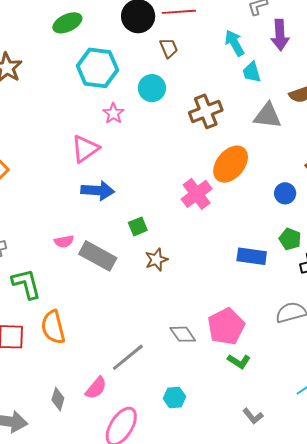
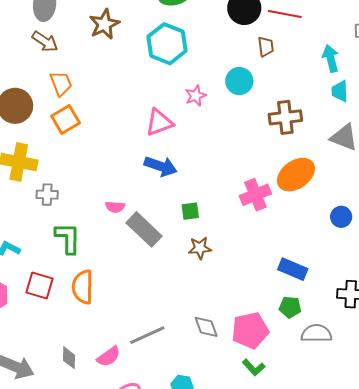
cyan hexagon: (97, 68) -> (167, 44), moved
green pentagon: (290, 239) -> (290, 307), moved, turned -30
gray diamond: (58, 399) -> (69, 358), turned -30

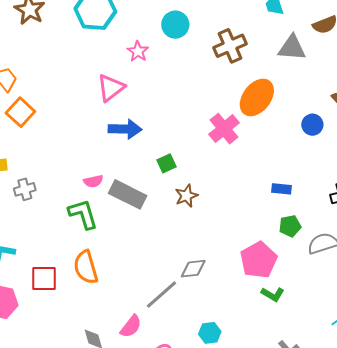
green L-shape: (68, 238) -> (83, 214), moved
blue rectangle: (293, 269) -> (281, 189), size x0.7
gray diamond: (206, 327) -> (193, 269), moved, turned -60

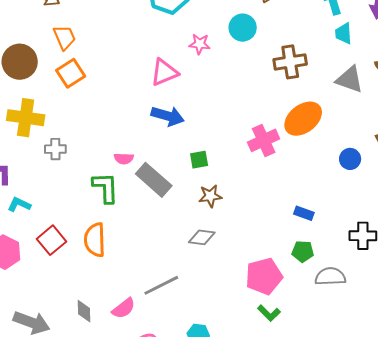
pink star: (138, 51) -> (200, 44), turned 30
gray diamond: (193, 269) -> (202, 237), moved
red square: (44, 279) -> (52, 240), turned 36

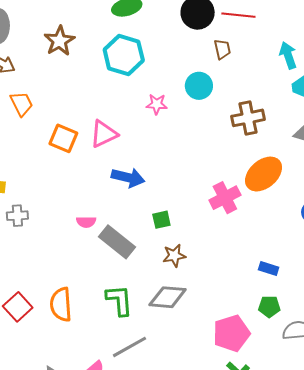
pink triangle: (164, 72) -> (104, 134), moved
orange square: (71, 73) -> (63, 138), moved, turned -32
green L-shape: (106, 188) -> (119, 300), moved
gray diamond: (202, 237) -> (168, 297), size x1.4

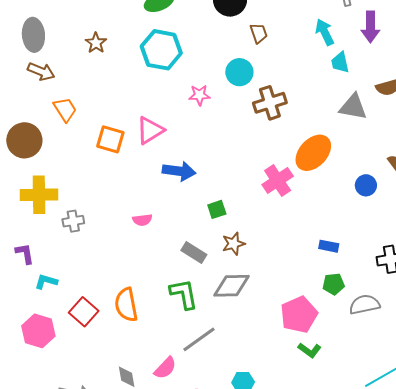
brown star: (59, 41) -> (96, 43), size x0.7
brown cross: (248, 118) -> (270, 103), moved
gray rectangle: (117, 242) -> (194, 253), moved, size x0.7

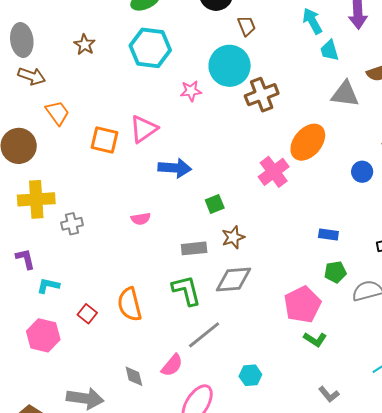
cyan circle: (239, 72) -> (230, 66), size x1.5
gray rectangle: (194, 253) -> (194, 248), turned -35
red square: (84, 312) -> (87, 314), size x0.7

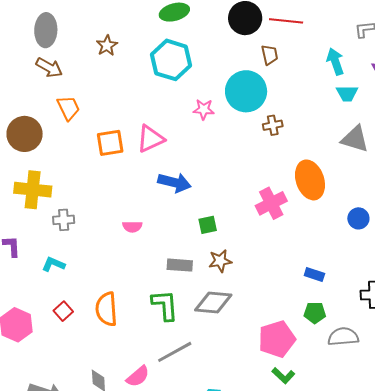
cyan trapezoid: (329, 50) -> (347, 93), turned -85
brown cross: (262, 95) -> (273, 125), size x0.6
orange square: (105, 140) -> (110, 143), turned -32
orange ellipse: (308, 142) -> (310, 180), turned -69
cyan L-shape: (48, 286) -> (53, 264), moved

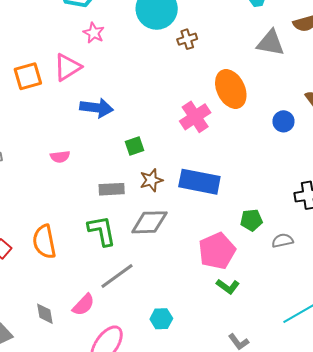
pink star: (204, 109) -> (94, 33), moved, turned 30
blue rectangle: (314, 275) -> (199, 182), moved, size x2.0
gray semicircle: (343, 337) -> (283, 241), size x0.7

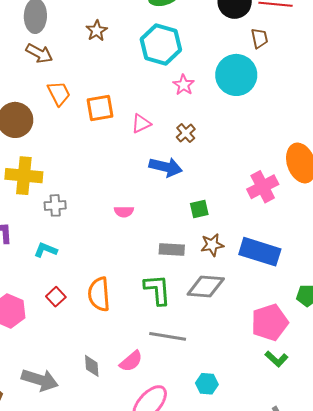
pink star: (94, 33) -> (184, 85), moved
brown cross: (187, 39) -> (186, 133), moved, turned -30
pink triangle: (67, 67) -> (141, 123), size x0.7
orange square: (28, 76) -> (100, 108), moved
gray line: (117, 276) -> (168, 336), turned 39

